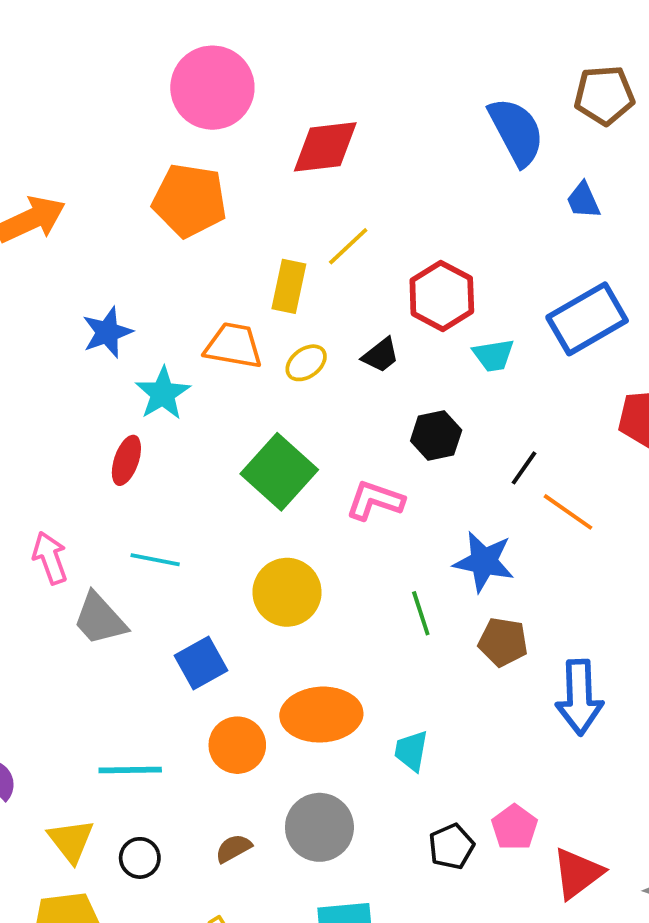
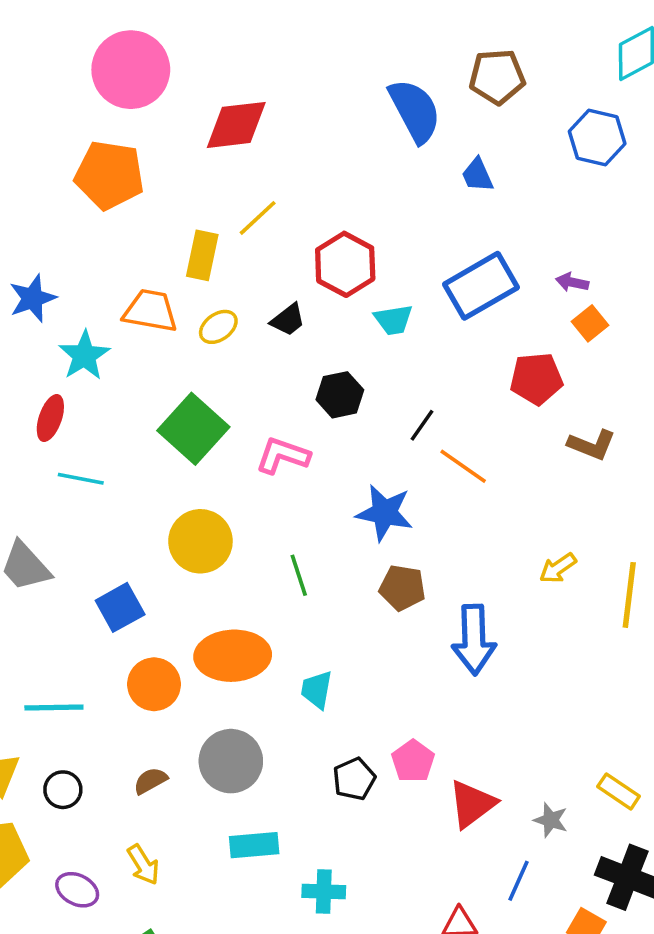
cyan line: (155, 560) -> (81, 479), moved
green line: (421, 613) -> (299, 575), moved

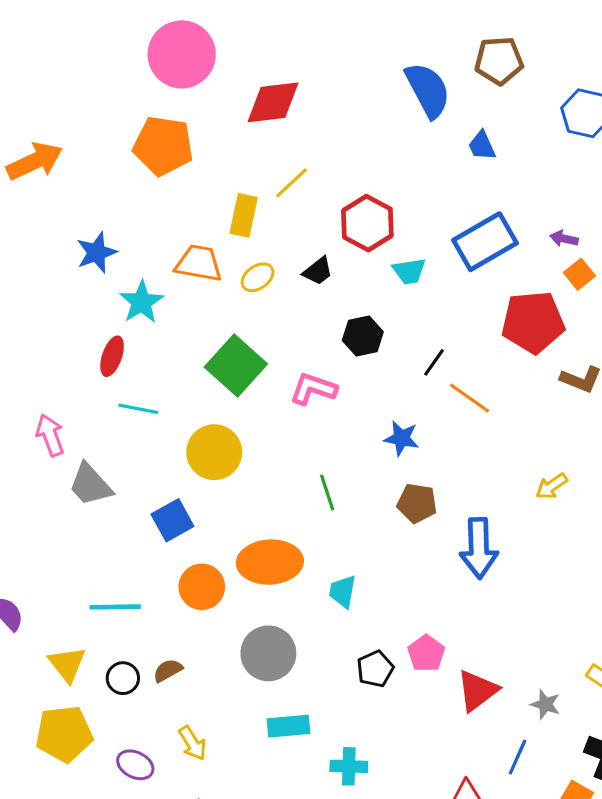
red pentagon: (536, 379) -> (533, 322), size x1.4
blue star: (384, 513) -> (401, 438), size x0.7
yellow circle: (200, 541) -> (214, 452), moved
brown semicircle: (150, 781) -> (168, 670), moved

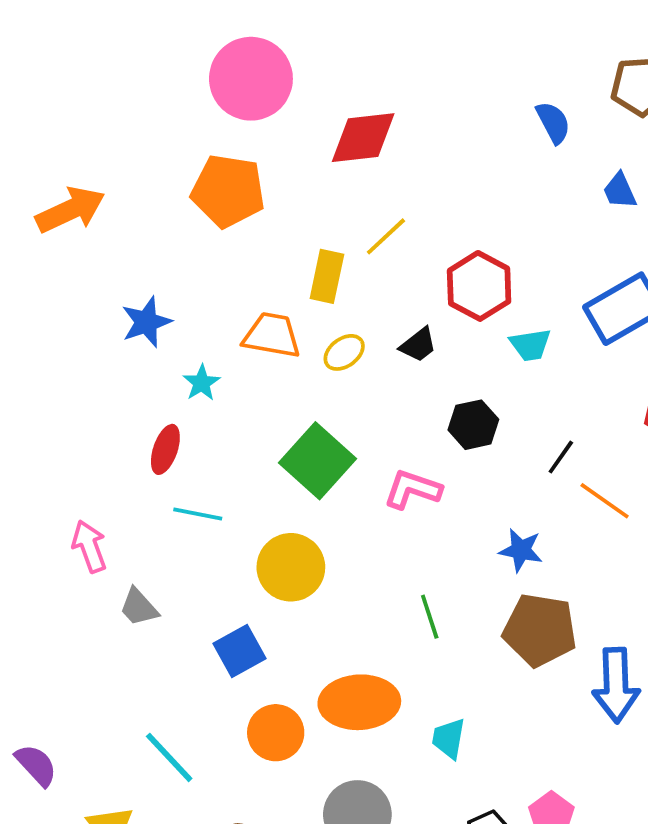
blue semicircle: (428, 90) -> (553, 122), size x0.6
cyan star: (141, 302) -> (202, 383), size x0.7
gray trapezoid: (90, 485) -> (139, 607), size x0.7
brown pentagon: (417, 503) -> (540, 630), size x1.5
cyan line: (115, 607) -> (169, 757), turned 48

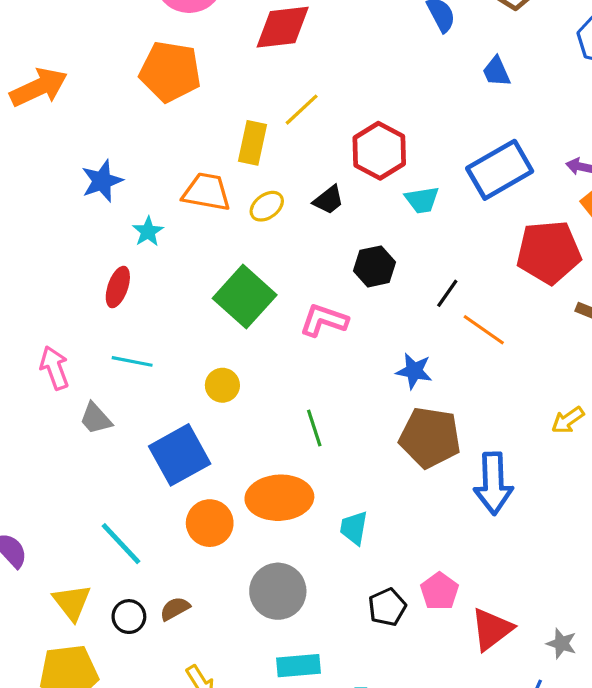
cyan line: (198, 514) -> (132, 361), moved
yellow circle: (291, 567) -> (222, 385), size x0.6
green line: (430, 617) -> (314, 428), moved
blue square: (240, 651) -> (180, 455), size x1.4

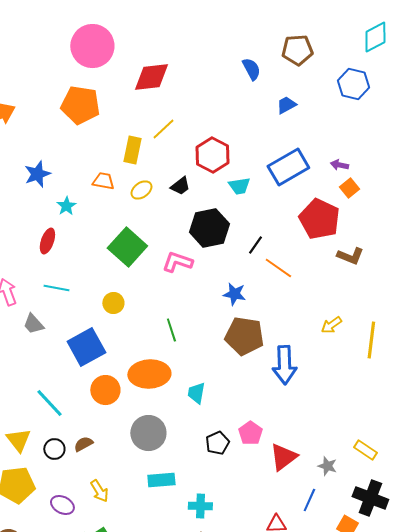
blue trapezoid: (496, 72) -> (286, 105), turned 85
orange trapezoid: (207, 192) -> (103, 181), size x0.7
red pentagon: (549, 252) -> (319, 219), turned 30
black hexagon: (374, 266) -> (209, 228), size x1.5

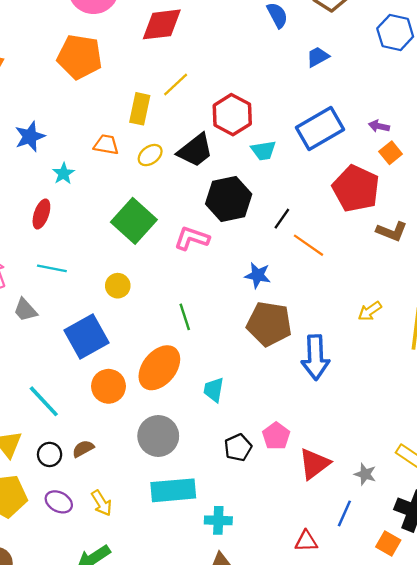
black trapezoid: (180, 186) -> (195, 150), size x1.6
orange ellipse: (149, 374) -> (159, 368), turned -48
cyan rectangle: (161, 480) -> (173, 490), size x1.4
purple ellipse: (62, 505) -> (59, 502), moved

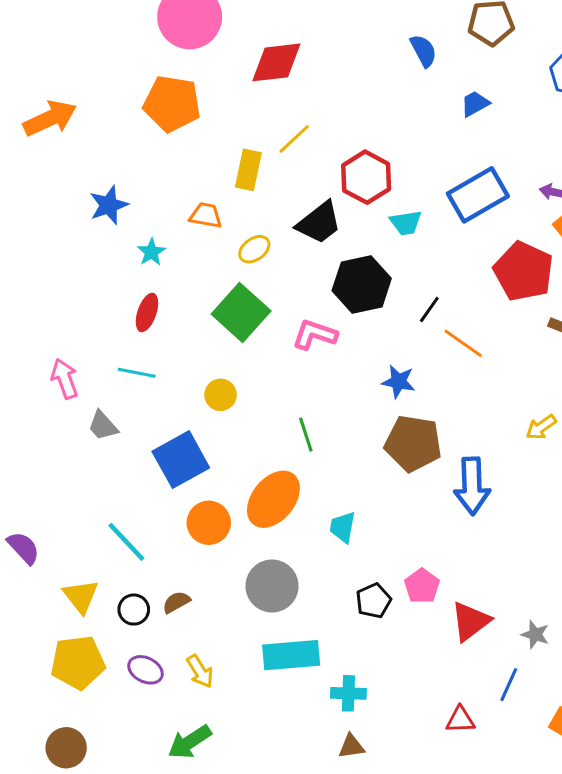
yellow ellipse: (150, 155) -> (254, 249), moved
red ellipse: (41, 214) -> (147, 312), moved

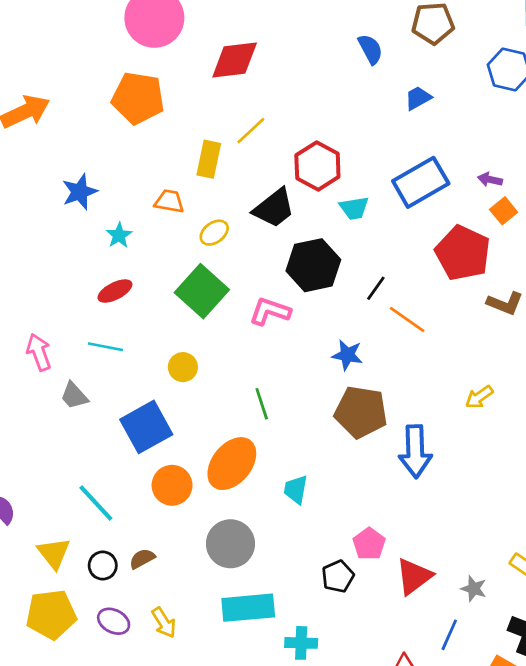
red ellipse: (147, 312) -> (115, 291), turned 44
black pentagon: (373, 601) -> (338, 576), moved

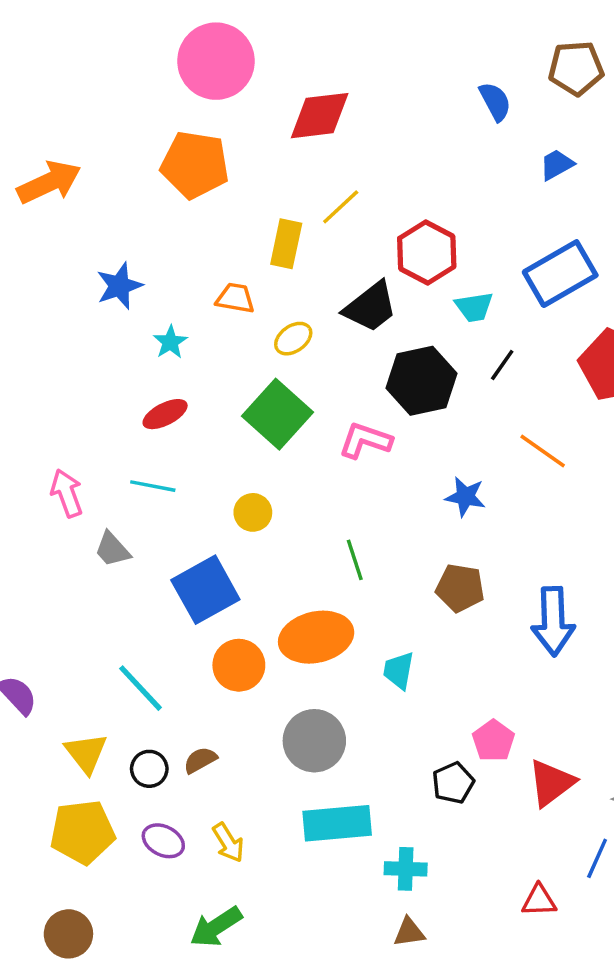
black line: (376, 288) -> (502, 365), moved
brown pentagon: (361, 412) -> (460, 588), moved, size x0.7
orange ellipse: (232, 464) -> (316, 637), turned 38

